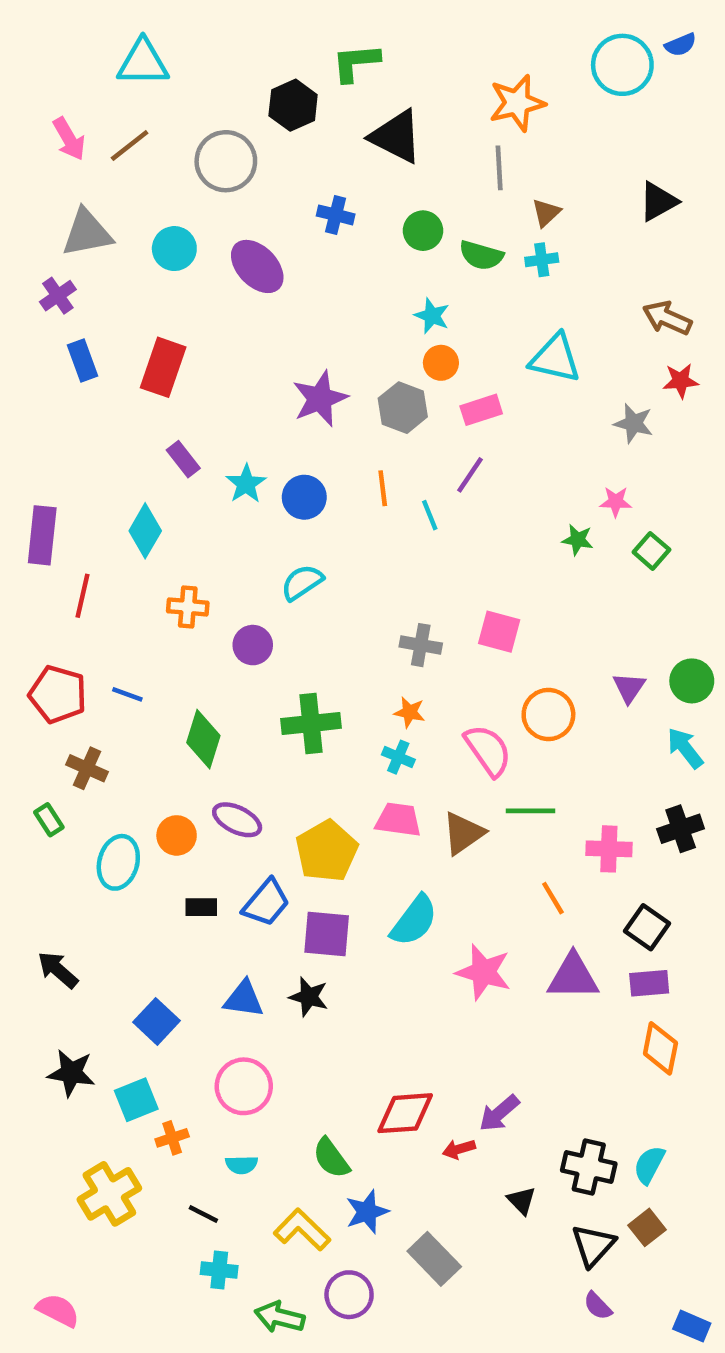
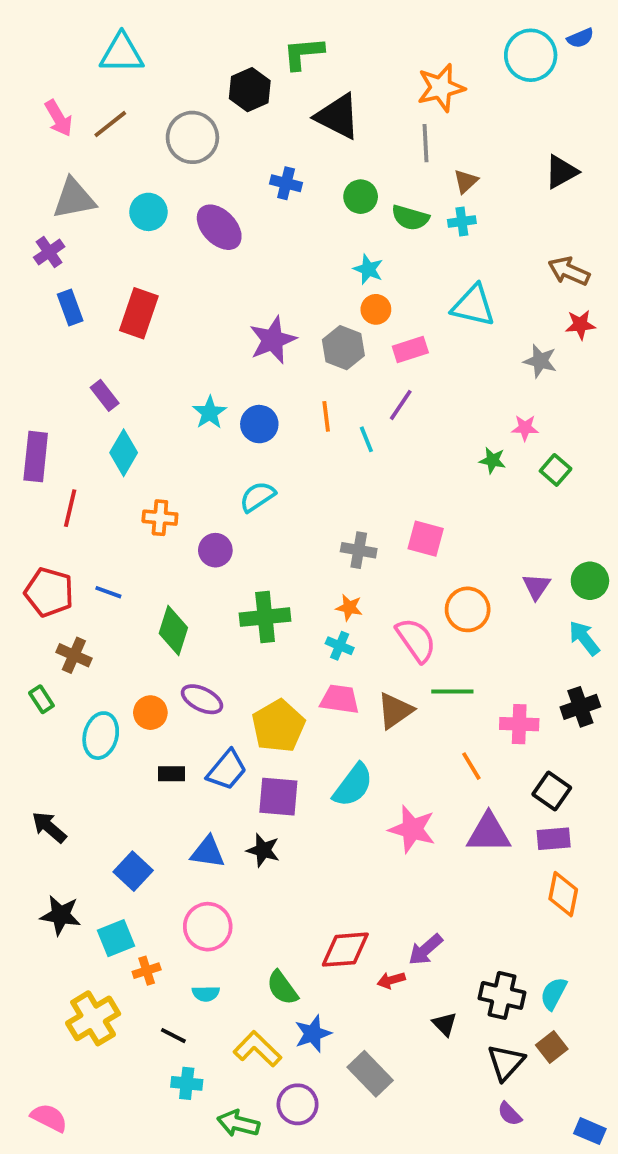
purple rectangle: (183, 459) -> (105, 395), moved

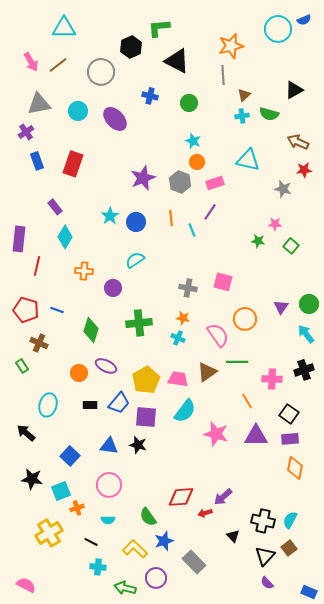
green semicircle: (410, 218) -> (269, 114), moved
pink trapezoid: (340, 699) -> (178, 379), moved
cyan ellipse: (101, 736) -> (48, 405), moved

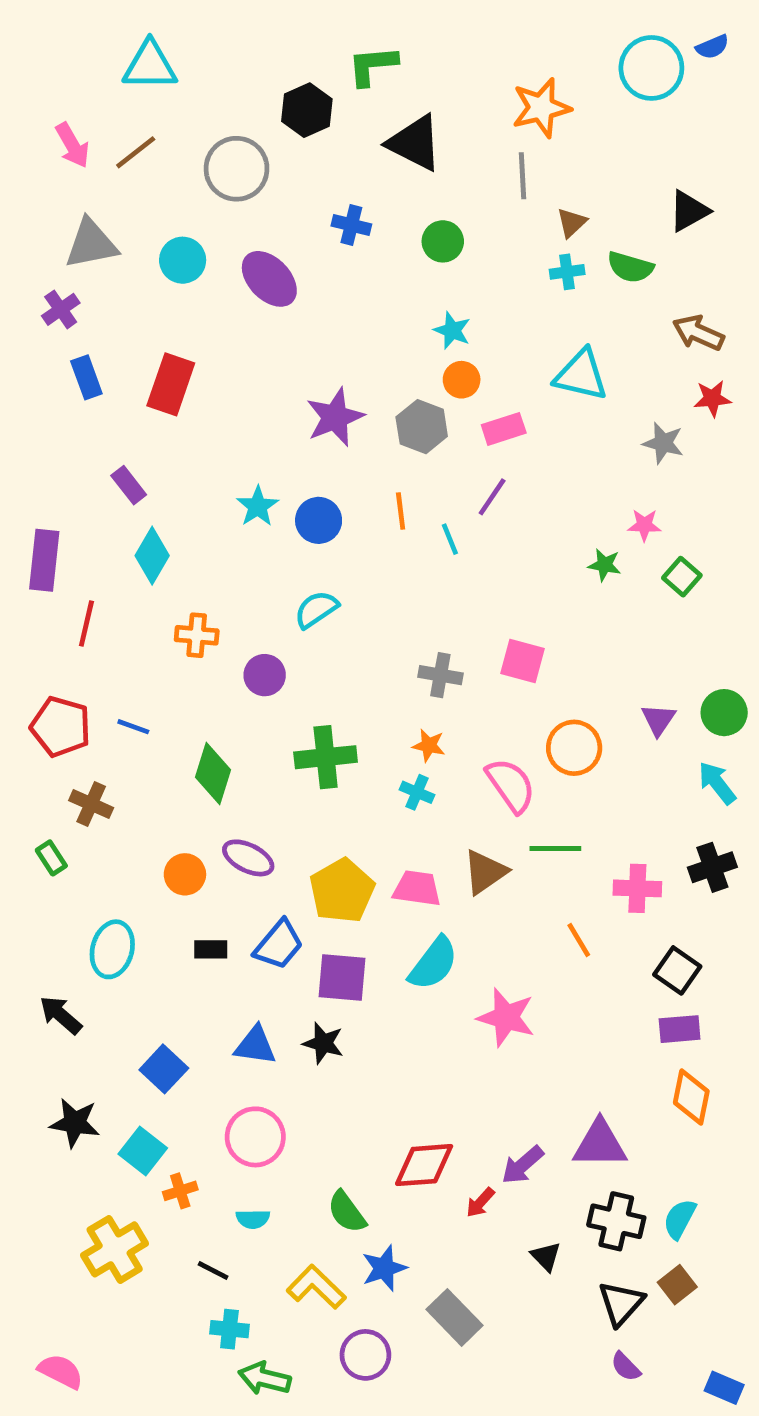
purple triangle: (256, 436) -> (600, 1144), moved
cyan square: (61, 491) -> (143, 1151), turned -30
red arrow: (205, 513) -> (480, 1203), turned -32
green arrow: (125, 588) -> (265, 1378), moved

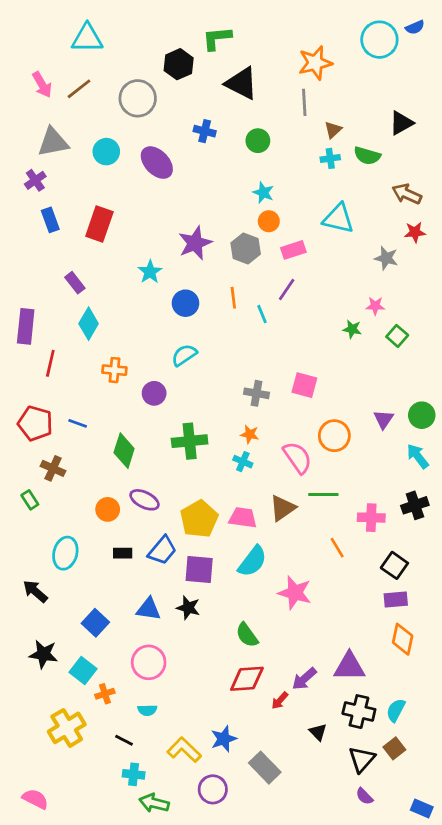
cyan star: (258, 506) -> (150, 272), moved
green semicircle: (347, 1212) -> (247, 635), moved

